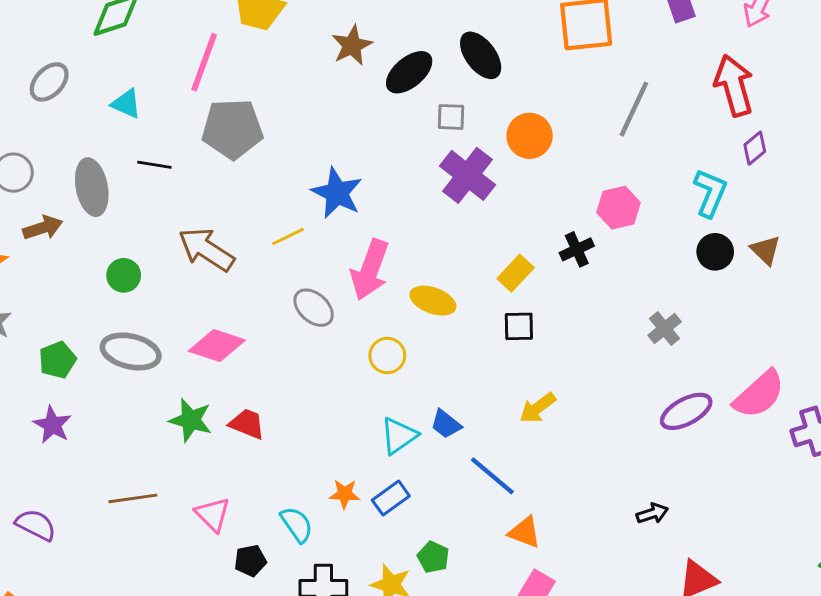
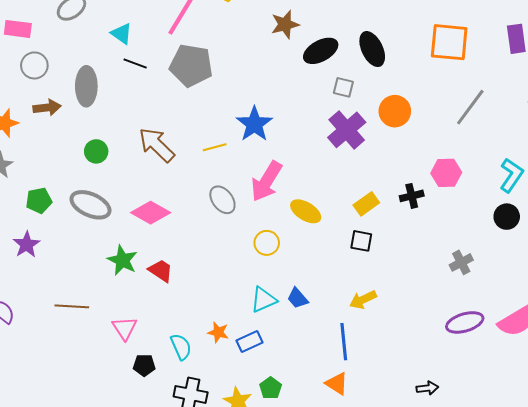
black line: (154, 165) -> (135, 64), moved
blue line: (492, 476) -> (344, 342), moved, turned 33

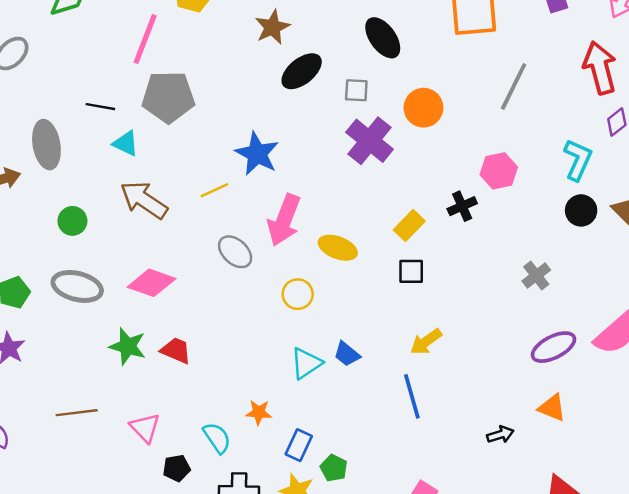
cyan triangle: (122, 34) -> (126, 143), moved
black ellipse: (321, 51) -> (302, 71), moved
blue rectangle: (249, 342) -> (299, 445), moved, turned -30
orange triangle: (337, 384) -> (552, 408), moved
black arrow: (427, 388) -> (500, 435), moved

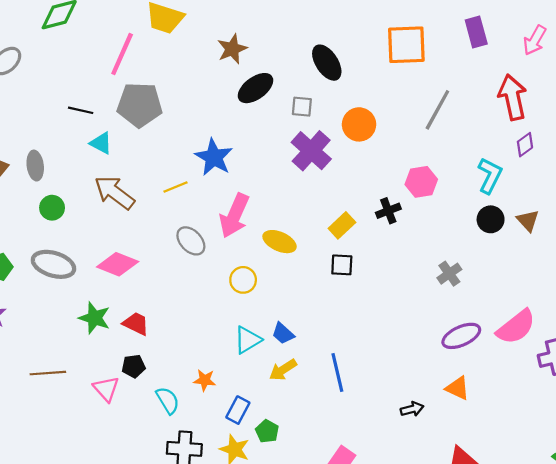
gray ellipse: (46, 145) -> (35, 166), moved, size x0.7
yellow arrow: (426, 342) -> (283, 370), moved
black pentagon: (177, 468) -> (134, 366), moved

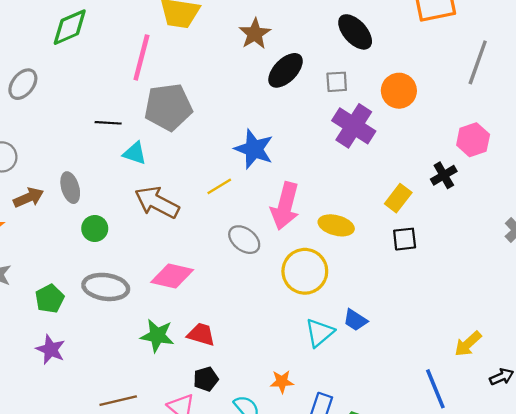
yellow circle: (243, 280) -> (305, 271), size x1.6
yellow arrow: (283, 370) -> (468, 344), moved
blue line: (337, 373) -> (435, 389), moved

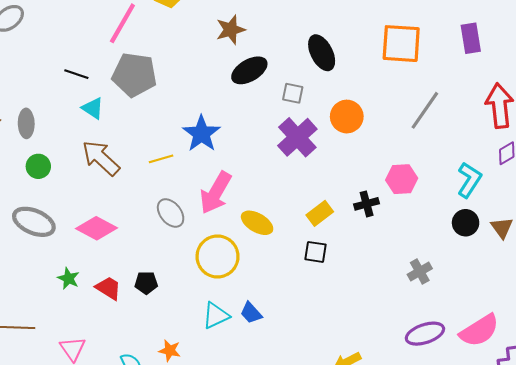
green star: (157, 336) -> (68, 278), size x0.7
black pentagon: (206, 379) -> (146, 283), moved

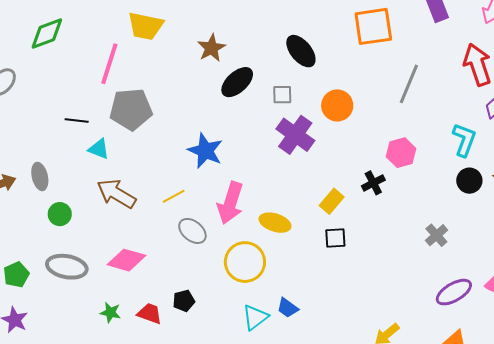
yellow line: (161, 159) -> (174, 196), moved

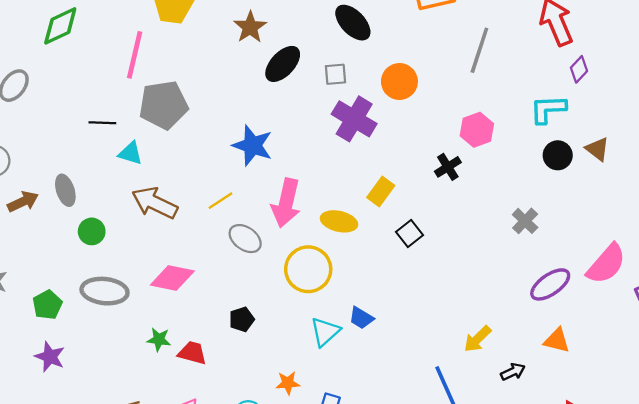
cyan L-shape: (464, 140) -> (548, 109), turned -108
yellow rectangle: (332, 201) -> (381, 191), moved
black square: (335, 238) -> (410, 233), turned -30
red trapezoid: (150, 313) -> (192, 353), moved

